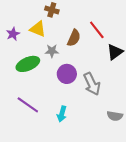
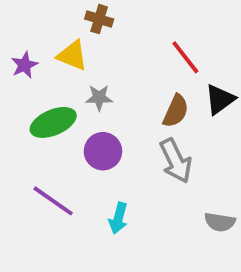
brown semicircle: (74, 38) -> (176, 111), moved
purple circle: (67, 74) -> (103, 151), moved

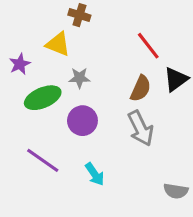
purple star: (24, 65) -> (20, 64), moved
cyan arrow: (118, 218) -> (95, 174), turned -50
gray semicircle: (220, 222) -> (176, 191), moved

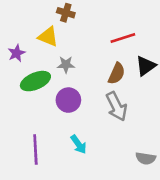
red line: (148, 46) -> (123, 38), turned -70
purple line: (43, 160) -> (35, 149), moved, turned 52

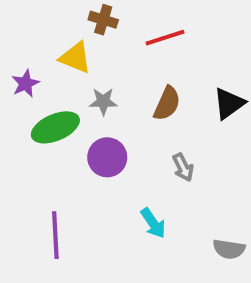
red line: (123, 38) -> (165, 38), moved
brown semicircle: (117, 73) -> (167, 103), moved
gray arrow: (117, 106) -> (183, 167), size x0.6
cyan arrow: (79, 144) -> (153, 223), moved

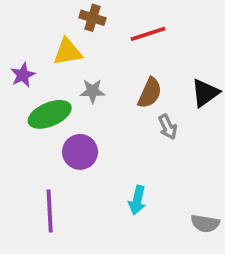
yellow triangle: (75, 58) -> (68, 52), turned -32
purple circle: (107, 157) -> (80, 152), moved
gray arrow: (183, 167) -> (168, 127), moved
cyan arrow: (153, 223) -> (137, 200), turned 48

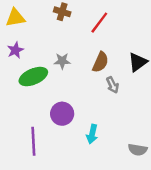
red line: (148, 34) -> (99, 23), turned -35
yellow triangle: (68, 52) -> (15, 18), moved
purple circle: (80, 152) -> (62, 114), moved

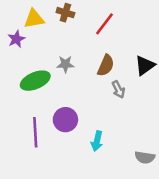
yellow triangle: (15, 18) -> (34, 19), moved
purple star: (15, 50) -> (16, 39), moved
purple line: (33, 141) -> (35, 132), moved

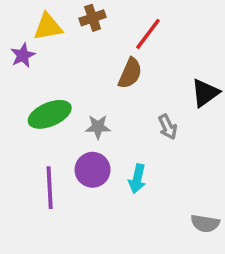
brown cross: (65, 13) -> (93, 18), turned -36
gray star: (65, 64) -> (98, 127), moved
brown semicircle: (106, 65) -> (130, 73), moved
cyan arrow: (97, 141) -> (137, 179), moved

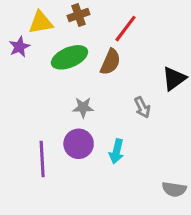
green ellipse: (50, 114) -> (69, 57), moved

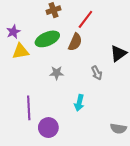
yellow triangle: (41, 22) -> (21, 51), moved
purple circle: (79, 144) -> (48, 128), moved

